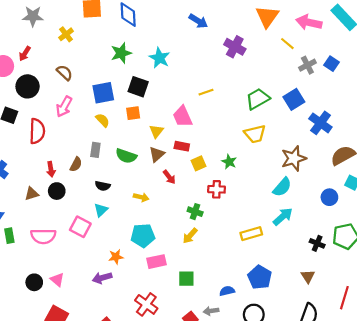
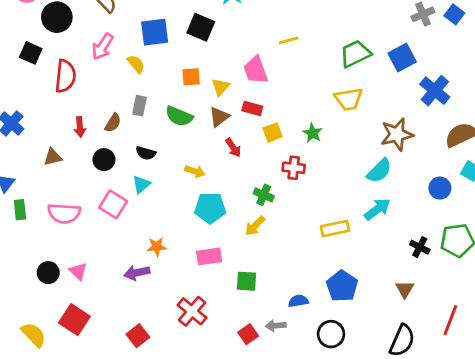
orange square: (133, 113) -> (191, 77), moved
yellow semicircle: (103, 120) -> (136, 64), moved
black circle: (57, 191) -> (104, 160), moved
cyan pentagon: (143, 236) -> (210, 208), moved

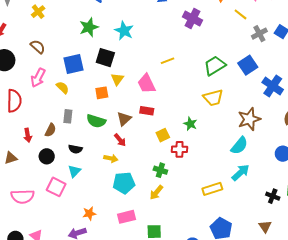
yellow triangle: (221, 87) -> (117, 79), moved
yellow square: (273, 132) -> (163, 135), moved
red arrow: (233, 148) -> (120, 140), moved

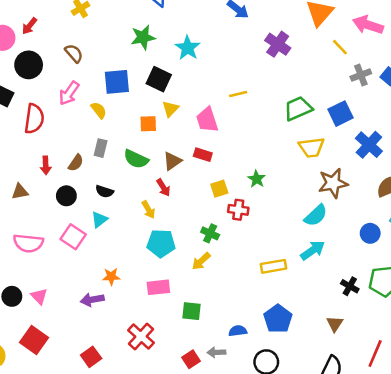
yellow trapezoid: (213, 98) -> (311, 147), moved
yellow arrow: (111, 158) -> (148, 210), turned 40

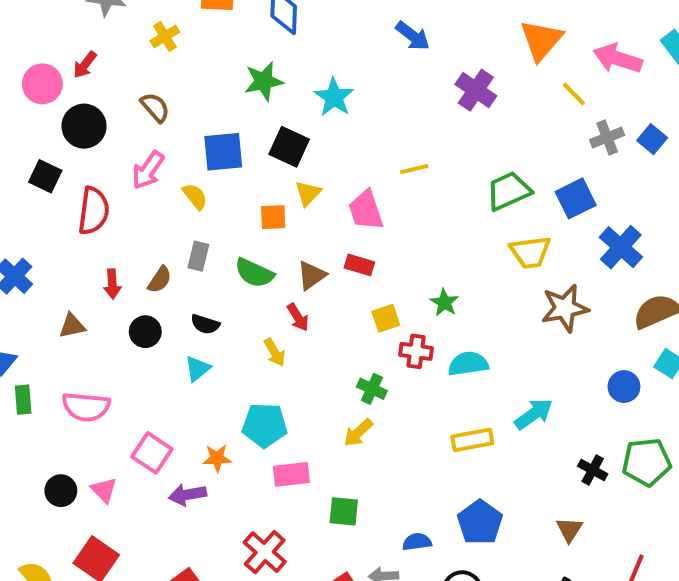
cyan semicircle: (316, 215) -> (468, 364), moved, turned -145
pink square: (73, 237) -> (152, 453), moved
cyan pentagon: (161, 243) -> (265, 425), moved

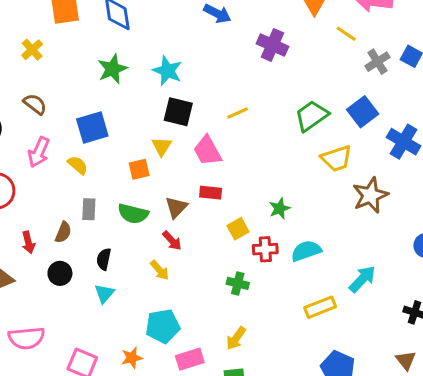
black square: (289, 147) -> (178, 112), moved
green star: (444, 303) -> (280, 208), turned 30
black semicircle: (205, 324) -> (104, 259), turned 95
yellow arrow: (358, 433) -> (236, 338), moved

